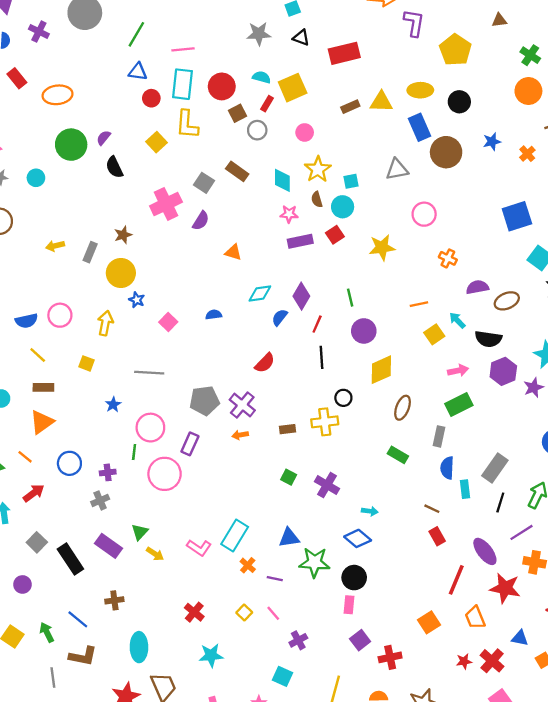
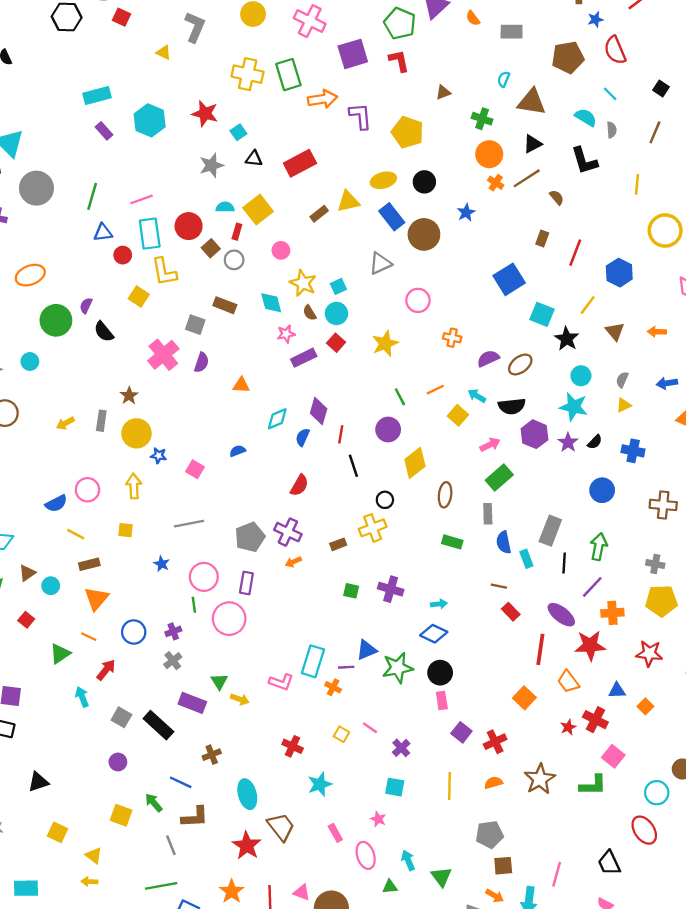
orange cross: (527, 154) -> (496, 183), moved
green line: (350, 298) -> (400, 397), moved
purple line: (275, 579) -> (346, 667), moved

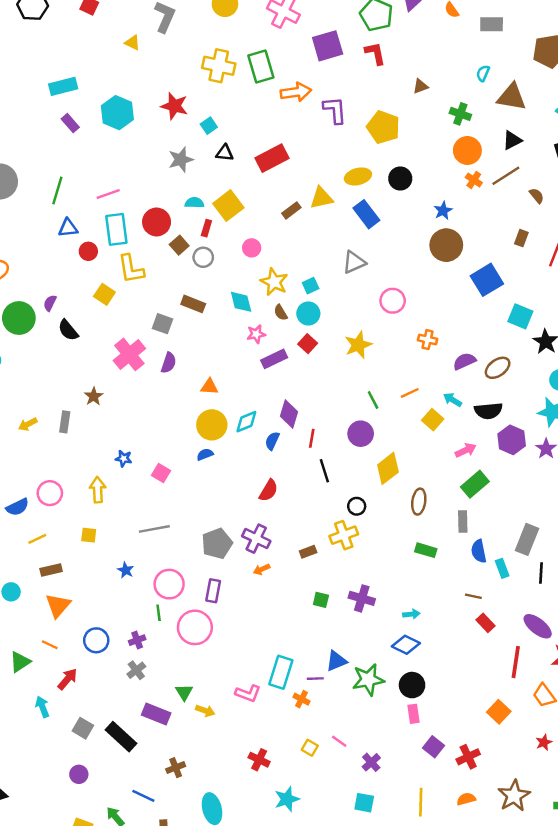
brown circle: (424, 234) -> (446, 245), moved
yellow circle: (136, 433) -> (212, 425), moved
yellow line: (76, 534) -> (37, 539), turned -54

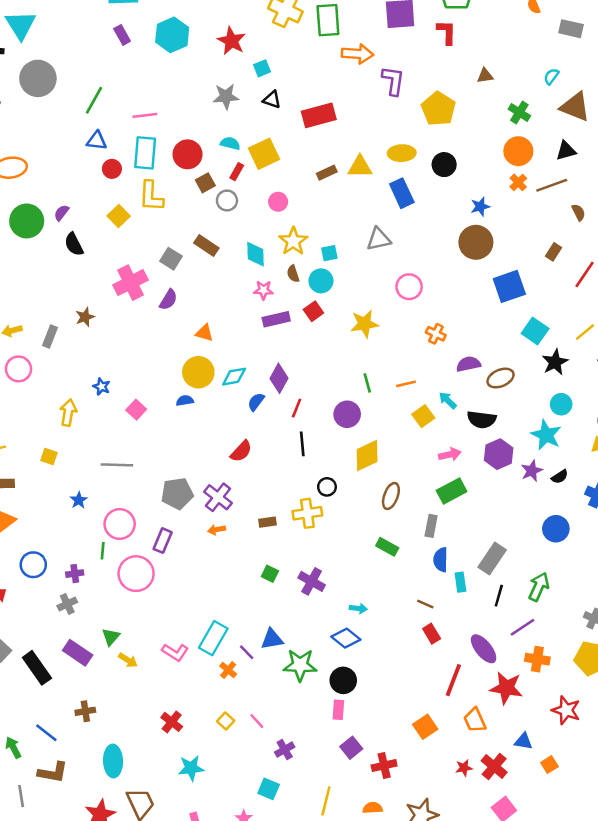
pink circle: (50, 493) -> (19, 369), moved
purple line: (315, 679) -> (247, 652), turned 35

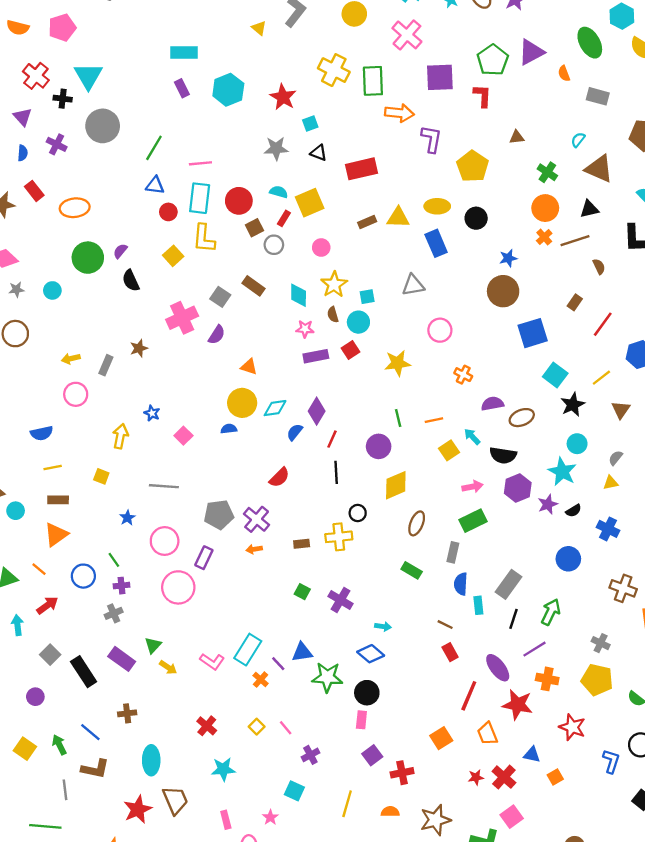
green line: (103, 551) -> (114, 560), moved, turned -42

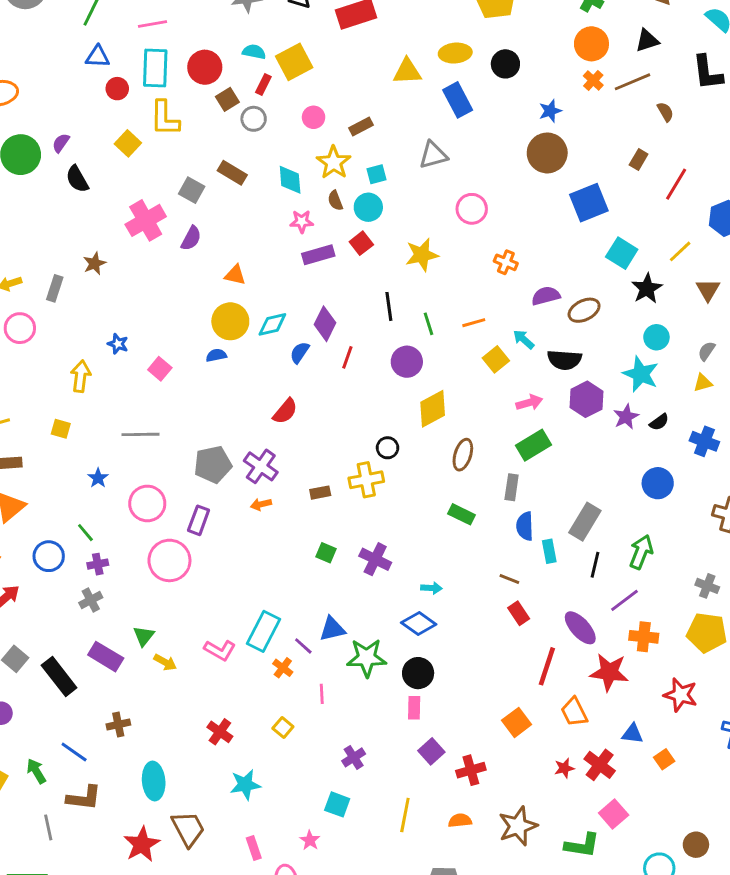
brown rectangle: (367, 222) -> (361, 126), moved
black line: (336, 472) -> (389, 306), moved
pink line: (286, 728) -> (322, 694), moved, turned 42

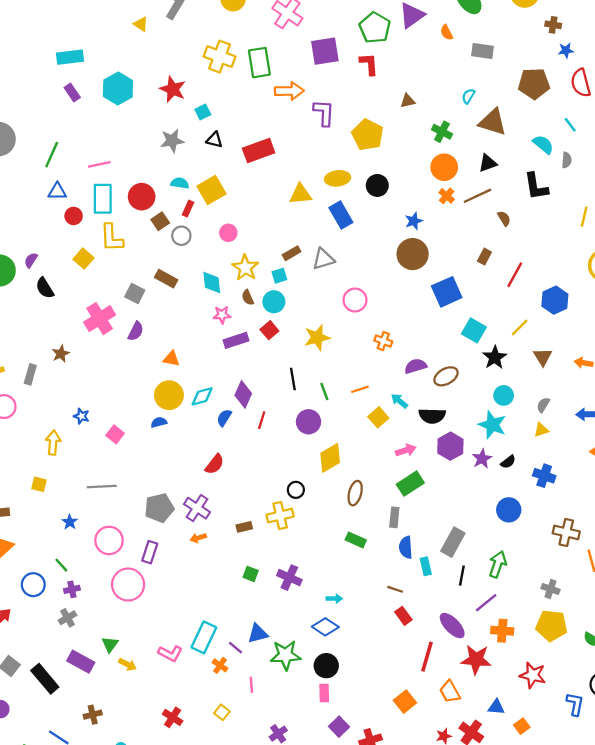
brown rectangle: (361, 126) -> (292, 253), moved

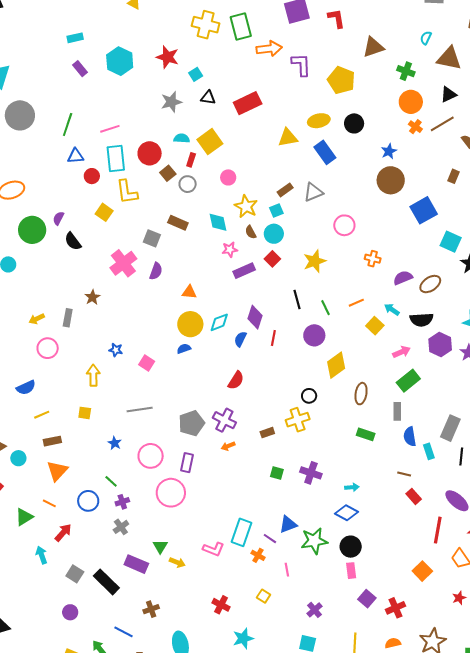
cyan rectangle: (70, 57) -> (75, 38), size x0.7
brown triangle: (408, 101) -> (373, 47), size x1.6

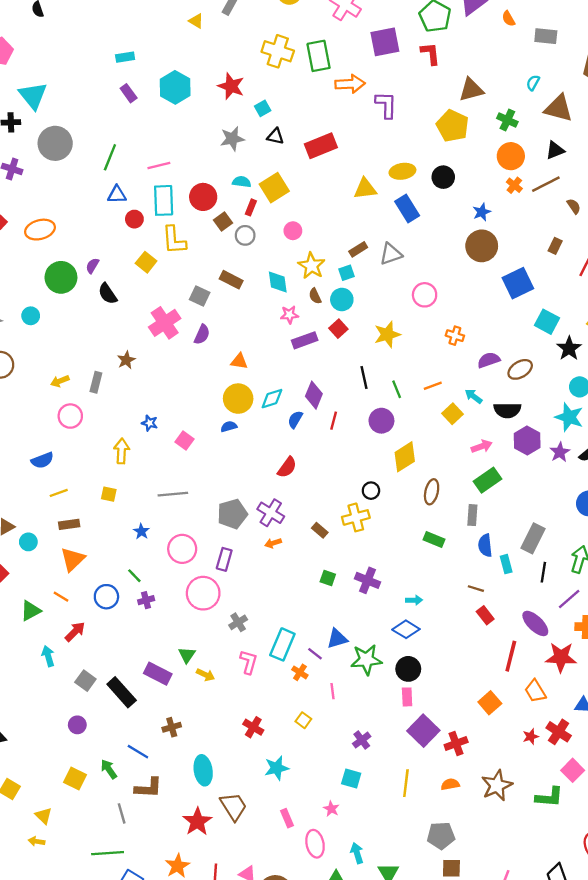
yellow pentagon: (341, 80) -> (453, 126), moved
brown rectangle: (267, 433) -> (320, 530), turned 56
gray cross: (121, 527) -> (238, 622), moved
pink L-shape: (213, 549) -> (249, 662), turned -100
purple square: (367, 599) -> (423, 731), size x1.5

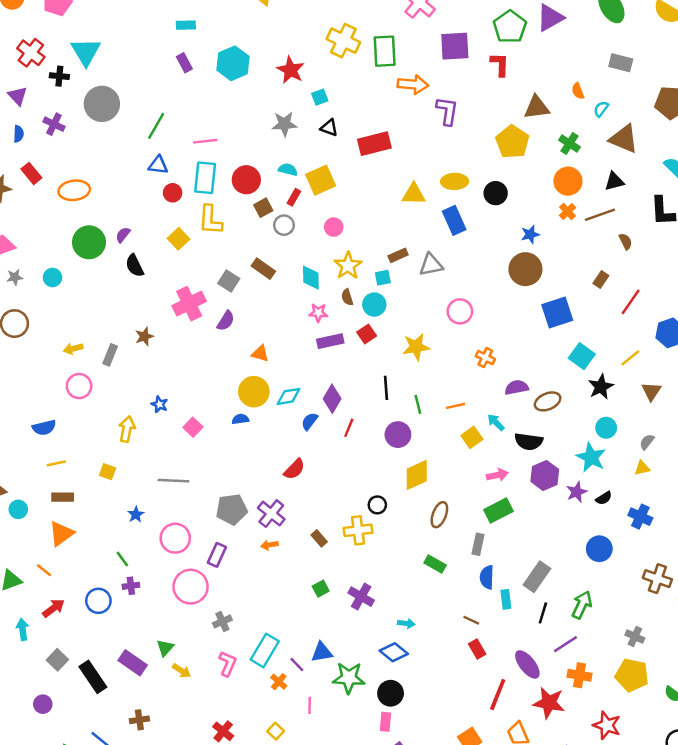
orange semicircle: (508, 19) -> (578, 91), moved
green square: (328, 578) -> (321, 589), turned 35
blue circle: (106, 597) -> (98, 601), moved

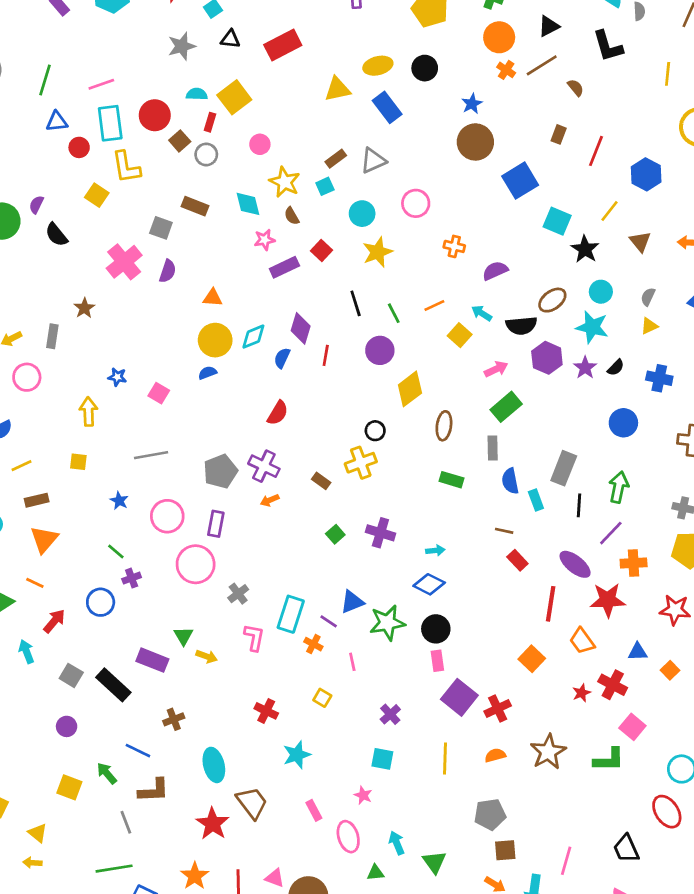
cyan circle: (374, 305) -> (362, 214), moved
brown ellipse: (548, 401) -> (552, 300), moved

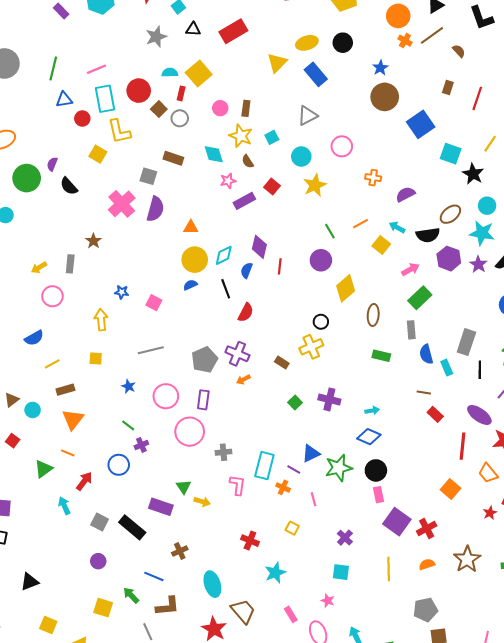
yellow triangle: (337, 89) -> (277, 63), turned -30
brown rectangle: (336, 159) -> (246, 108), moved, turned -42
purple semicircle: (168, 271) -> (155, 209), size x1.4
black line: (356, 303) -> (226, 289), moved
gray cross: (238, 594) -> (223, 452), turned 35

